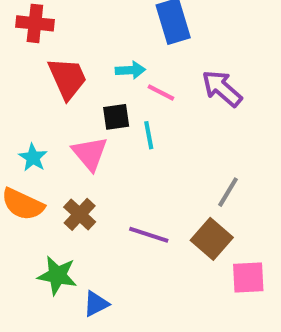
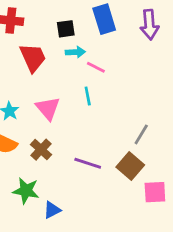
purple arrow: (222, 88) -> (149, 25), moved, turned -136
black square: (116, 117) -> (66, 29), moved

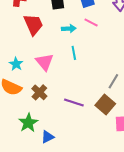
cyan arrow: (75, 52) -> (69, 29), moved
pink line: (96, 67) -> (91, 22), moved
green star: (26, 191) -> (28, 123), turned 30

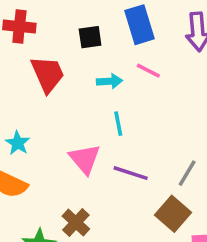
pink triangle: (44, 62) -> (85, 159), moved
brown cross: (39, 92) -> (76, 223), moved
purple line: (74, 102) -> (131, 173), moved

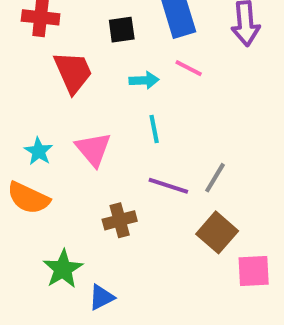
pink triangle: (85, 159) -> (93, 149), moved
gray line: (187, 173) -> (215, 178), moved
brown cross: (76, 223) -> (120, 220), moved, turned 32

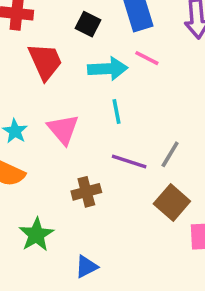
black square: (122, 30) -> (88, 24), turned 35
cyan arrow: (144, 80) -> (108, 69), size x1.5
blue triangle: (101, 297) -> (86, 267), moved

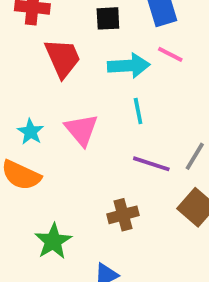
black square: (88, 24) -> (108, 18), turned -30
brown cross: (86, 192) -> (123, 215), moved

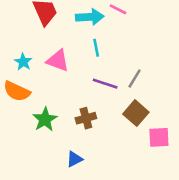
pink triangle: (81, 130) -> (58, 61), turned -30
green star: (53, 241) -> (45, 119), moved

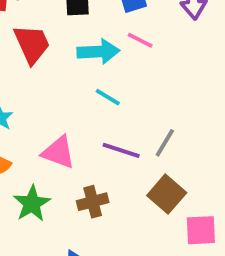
cyan line: (96, 48) -> (108, 97), turned -48
pink triangle: (58, 61) -> (58, 152), moved

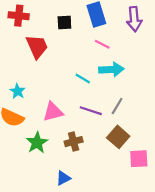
cyan arrow: (98, 52) -> (111, 69), moved
pink triangle: (58, 152) -> (53, 112), turned -35

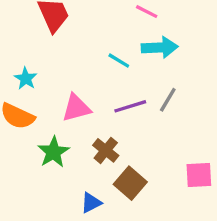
purple line: (91, 111) -> (130, 106), turned -35
brown square: (118, 137) -> (130, 183), moved
brown cross: (74, 142) -> (106, 150), turned -36

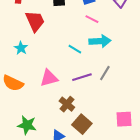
cyan star: (26, 79) -> (21, 48), moved
green star: (53, 152) -> (27, 125), moved, turned -30

